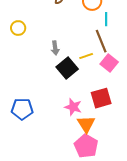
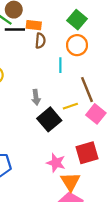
cyan line: (106, 19) -> (60, 65), moved

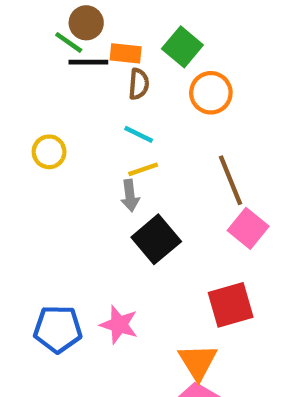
green square: (77, 20) -> (182, 47), moved
cyan line: (60, 65) -> (139, 134), moved, turned -64
yellow line: (70, 106) -> (143, 169), moved
pink star: (56, 163) -> (119, 325), moved

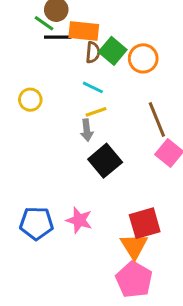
green square: (182, 47) -> (113, 51), moved
orange rectangle: (126, 53) -> (84, 31), size x1.4
red square: (231, 305) -> (145, 223), moved

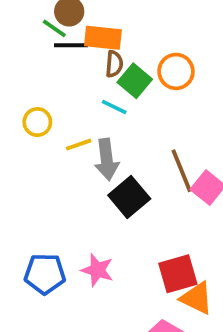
green square: (113, 51) -> (135, 81), moved
yellow line: (96, 112) -> (79, 145), moved
brown line: (157, 119) -> (182, 171), moved
gray arrow: (87, 130) -> (107, 159), size x1.5
orange triangle: (134, 246) -> (197, 298), moved, turned -32

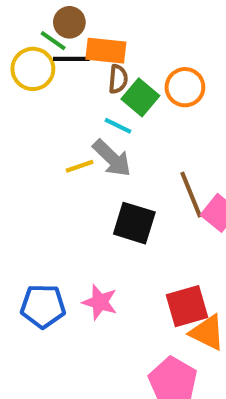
yellow circle: (37, 122) -> (33, 69), moved, size x1.4
gray arrow: (107, 159) -> (112, 158), moved, turned -39
black square: (129, 197) -> (134, 223), turned -33

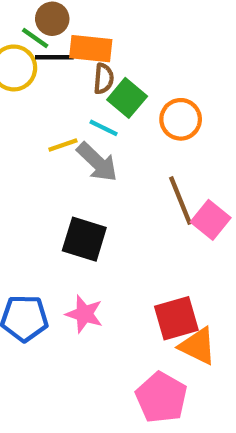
orange circle: (185, 87) -> (181, 119), moved
yellow line: (80, 166) -> (63, 145), moved
black square: (134, 223) -> (84, 239), moved

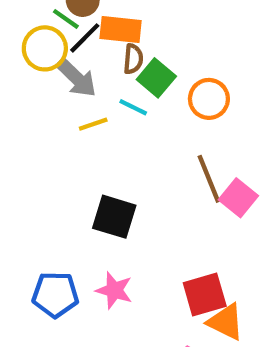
black line: (54, 57) -> (85, 38), turned -45
gray arrow: (97, 162) -> (76, 78), moved

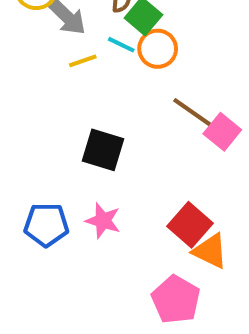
orange circle: (209, 99) -> (158, 49), moved
brown line: (209, 179) -> (194, 113), turned -33
red square: (205, 295) -> (190, 225), turned -33

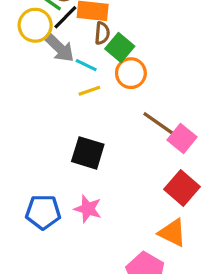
cyan line: (121, 45) -> (86, 65), moved
yellow line: (83, 61) -> (89, 91), moved
red square: (190, 225) -> (182, 188), moved

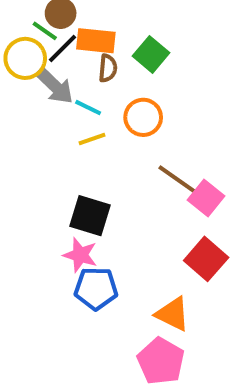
green square: (120, 48) -> (151, 54), moved
pink star: (88, 209) -> (80, 255), moved
blue pentagon: (43, 212) -> (96, 288), moved
orange triangle: (172, 233) -> (173, 314), moved

